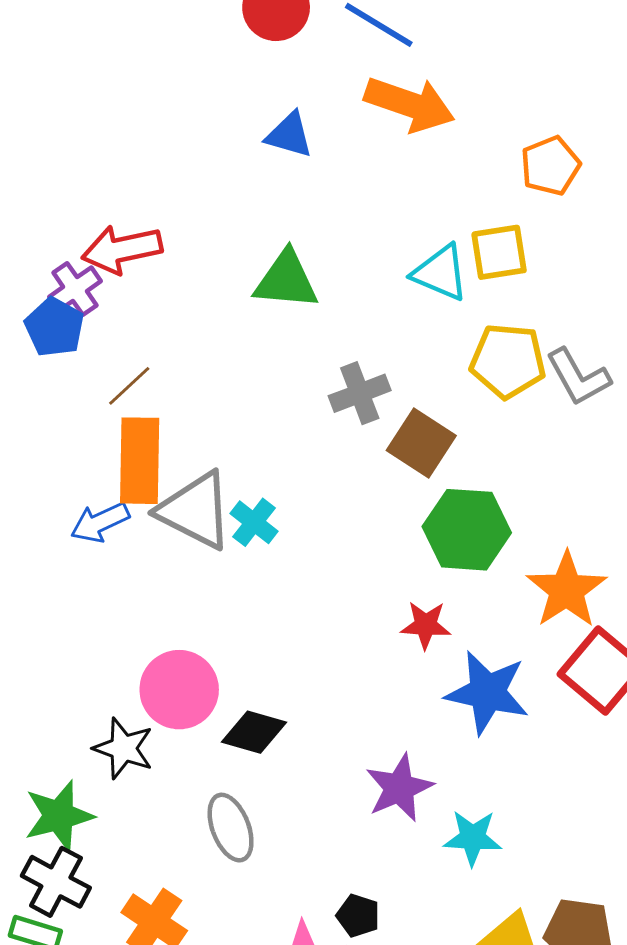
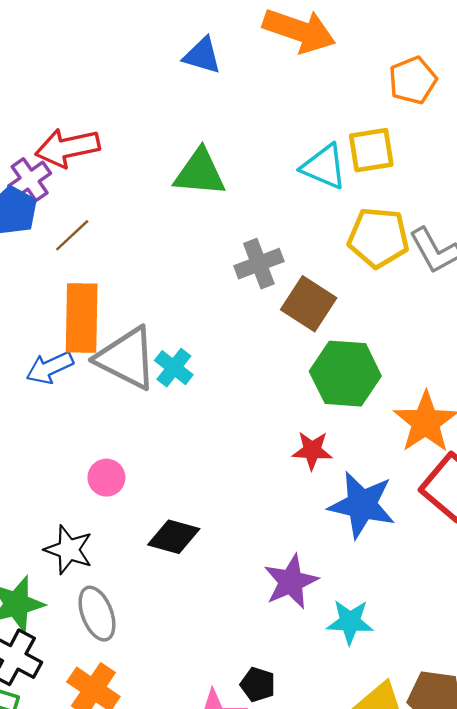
brown line: (129, 386) -> (72, 235), moved
pink circle: (179, 690) -> (106, 478), moved, size x0.6
gray ellipse: (231, 828) -> (97, 614), moved

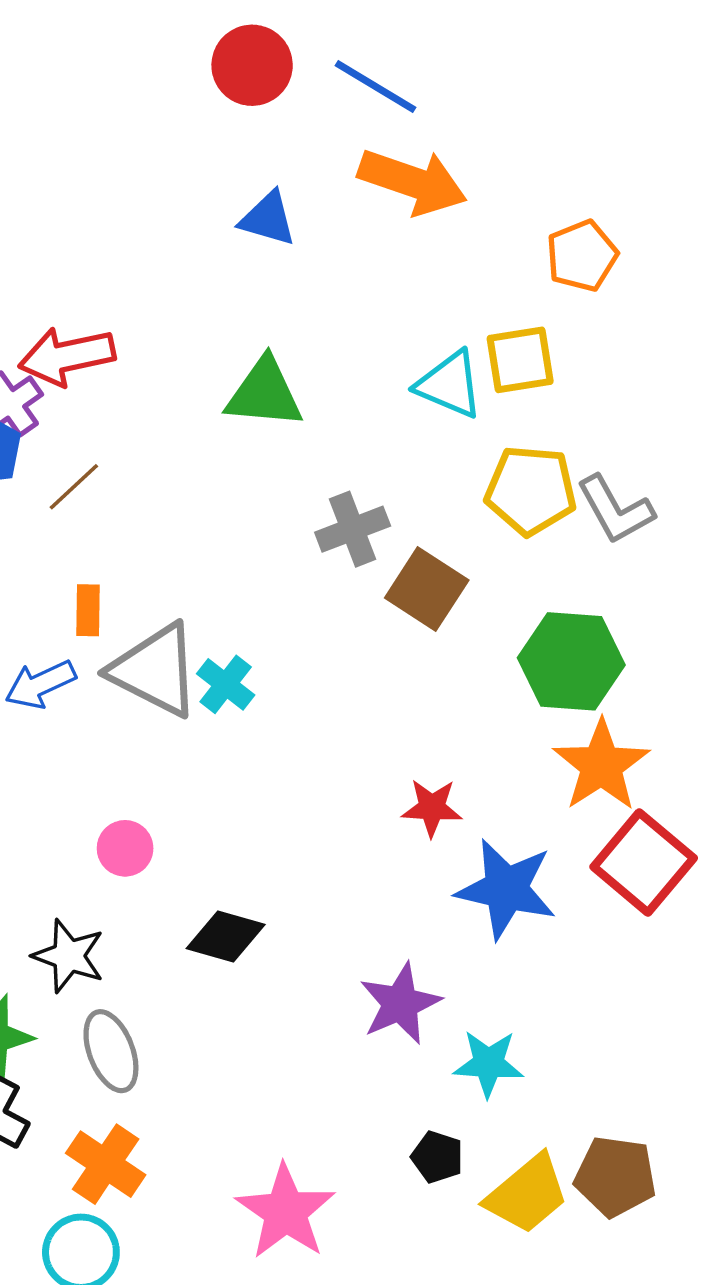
orange rectangle: (82, 318) -> (88, 610), size x0.5
green hexagon: (345, 374) -> (571, 661), moved
black pentagon: (258, 685) -> (437, 1157), moved

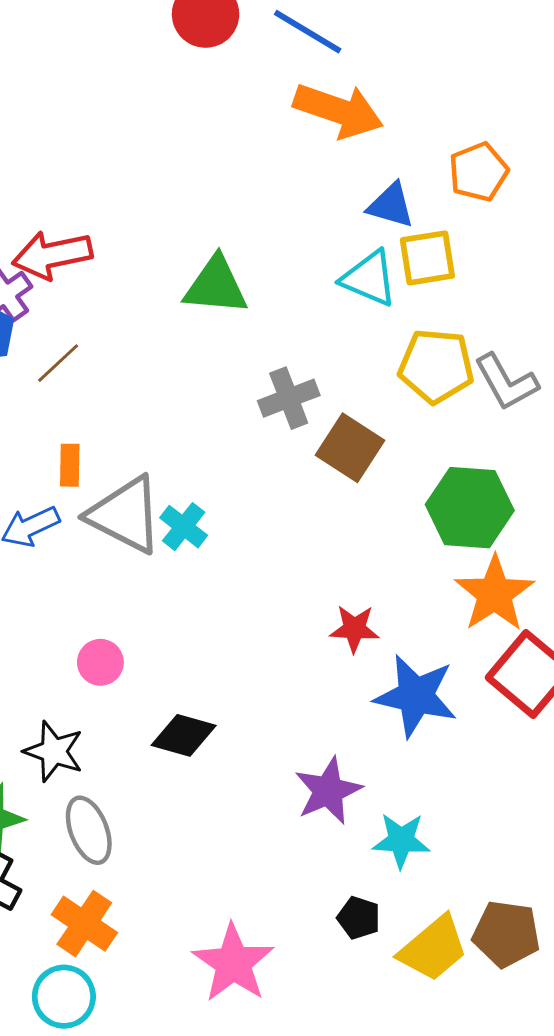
blue triangle: (268, 219) -> (391, 205), moved

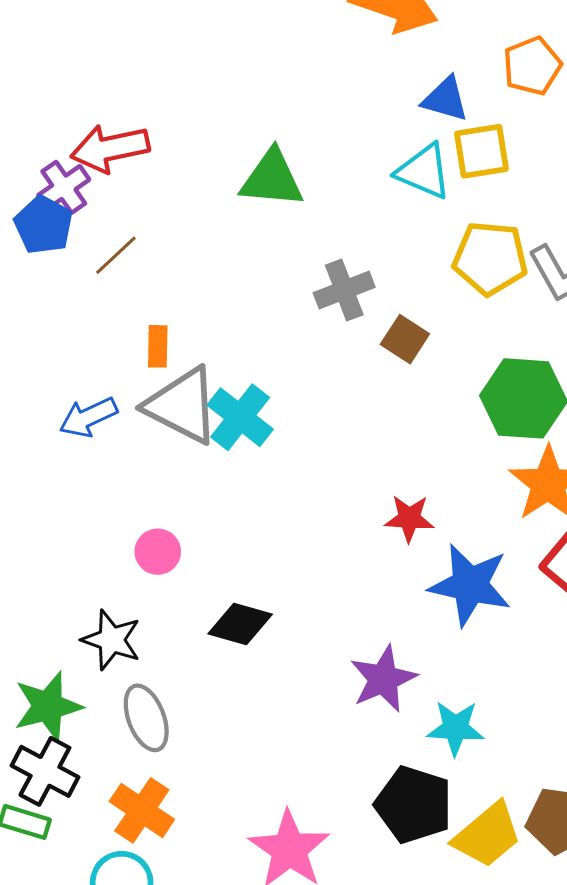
brown square: (350, 448) -> (405, 339), size x0.7
orange rectangle: (70, 465) -> (158, 346), moved
cyan cross: (184, 527) -> (240, 417), size x1.4
black pentagon: (359, 918) -> (414, 805), size x1.8

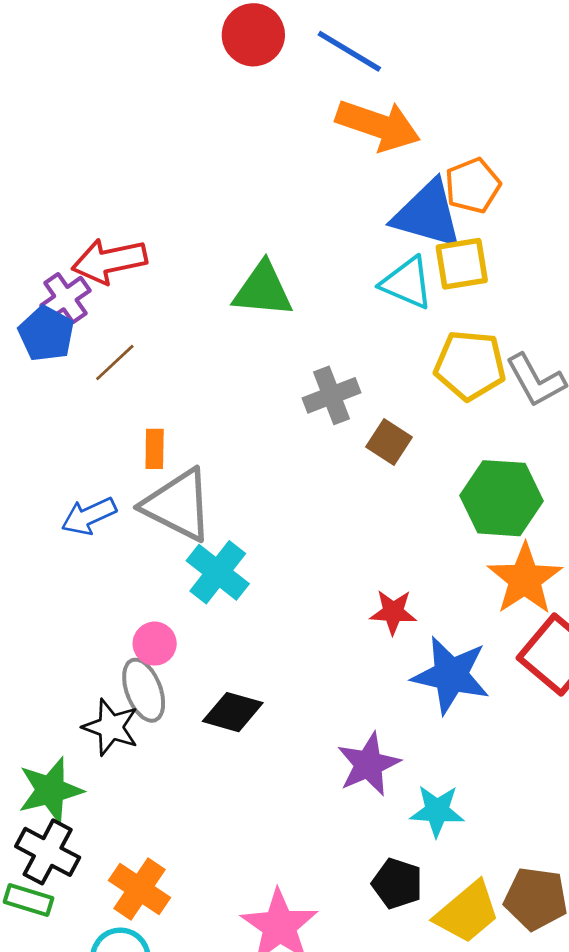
orange pentagon: (532, 66) -> (473, 186), moved
blue triangle: (445, 99) -> (427, 214), size x1.6
cyan cross: (240, 417) -> (218, 572), moved
gray ellipse: (146, 718) -> (144, 690), moved
black pentagon: (414, 805) -> (397, 884), size x0.7

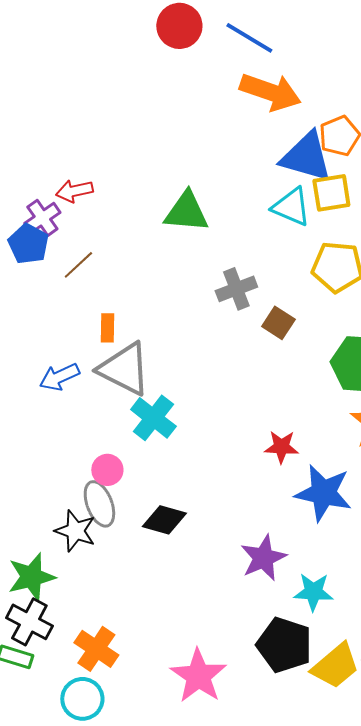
red arrow: (109, 261) -> (74, 191), size x0.7
black pentagon: (397, 884) -> (284, 645), size x1.5

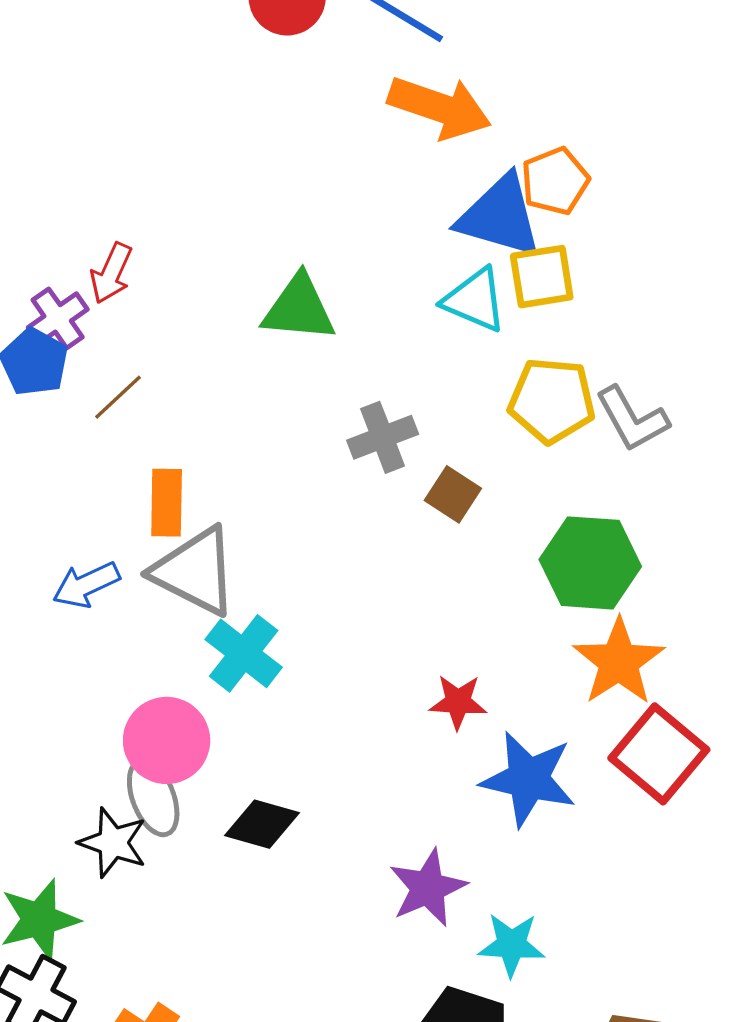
red arrow: (74, 191) -> (111, 273), turned -54
orange rectangle: (107, 328) -> (167, 503), size x1.4
pink circle: (107, 470) -> (167, 740), size x1.6

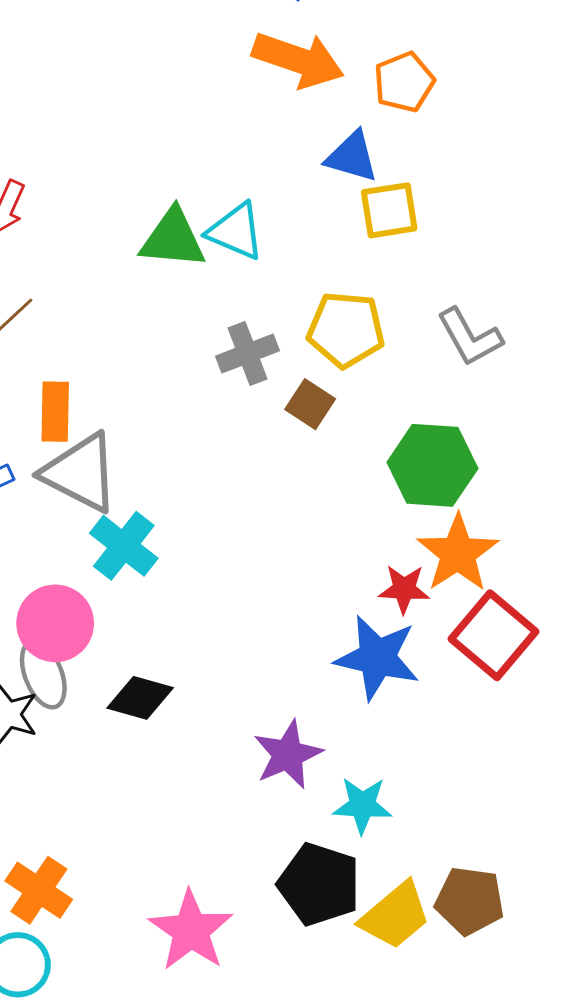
orange pentagon: (555, 181) -> (404, 82), moved
blue triangle: (500, 216) -> (352, 157), size x0.7
cyan triangle: (475, 300) -> (236, 231), moved
yellow pentagon: (552, 400) -> (346, 330), moved
red star: (458, 702) -> (404, 589), moved

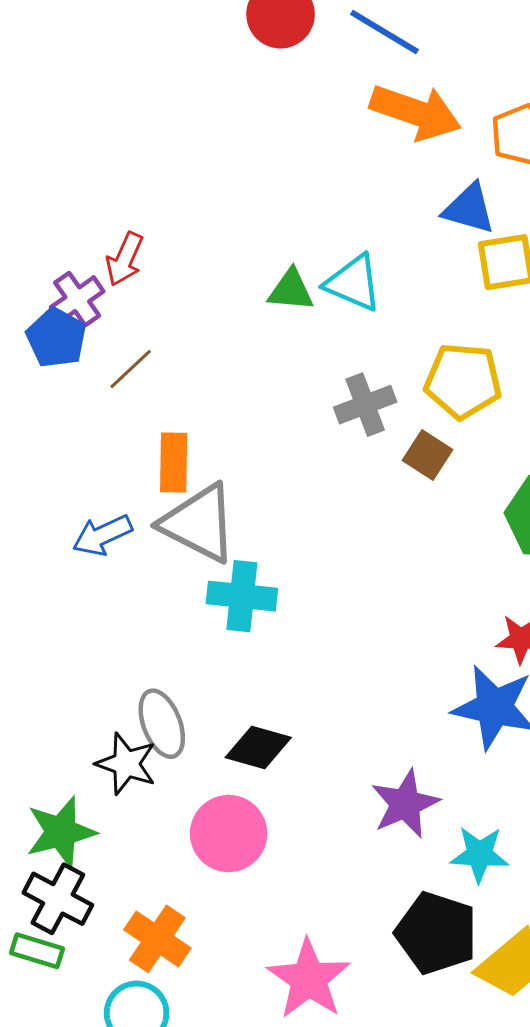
green triangle: (173, 239) -> (291, 290), size x0.7
cyan cross: (124, 546) -> (242, 596), turned -32
pink circle: (55, 623) -> (229, 834), moved

